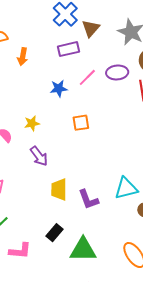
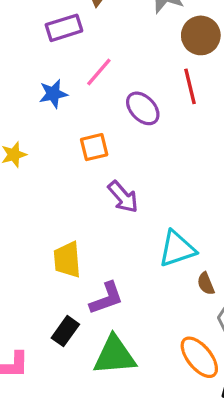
purple ellipse: (117, 72) -> (143, 108), moved, turned 55
purple arrow: (39, 156) -> (123, 197), moved
purple L-shape: (88, 200) -> (106, 298), moved, turned -85

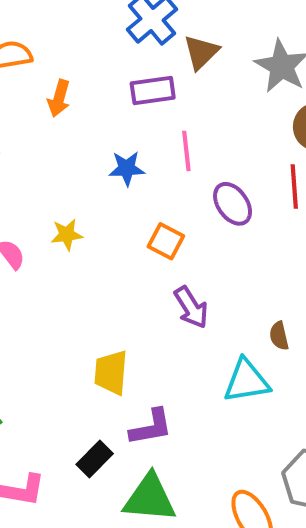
pink line: (99, 72) -> (186, 151), turned -56
orange square: (94, 147) -> (166, 241), turned 32
brown semicircle: (206, 284) -> (279, 336), moved

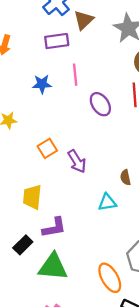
orange square: (166, 241) -> (47, 148), moved, turned 30
cyan triangle: (246, 381) -> (107, 202), size x0.7

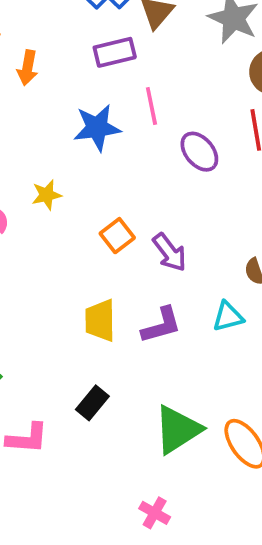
blue star: (42, 84) -> (97, 128), size x1.4
purple L-shape: (54, 227) -> (161, 325), moved
green triangle: (53, 267) -> (178, 430), moved, turned -32

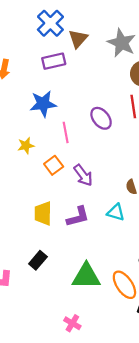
pink line: (151, 106) -> (66, 132), moved
yellow star: (47, 195) -> (26, 146), moved
cyan triangle: (228, 317) -> (116, 212), turned 30
green triangle: (178, 430) -> (86, 276), turned 32

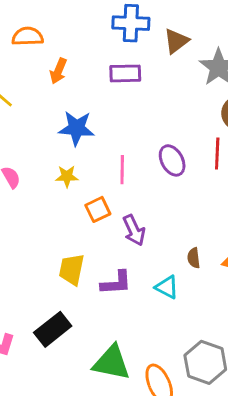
blue cross: (50, 23) -> (131, 23), turned 36
brown triangle: (78, 39) -> (176, 41), moved
blue star: (43, 104) -> (76, 128), moved
black rectangle: (38, 260) -> (53, 329), size x1.4

